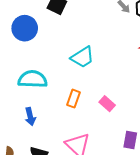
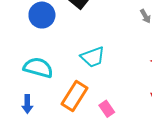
orange rectangle: (74, 99) -> (74, 96), size x1.6

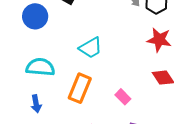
pink rectangle: (107, 109) -> (123, 97), moved

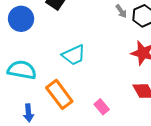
orange rectangle: (80, 88) -> (59, 94), turned -64
blue arrow: (36, 104) -> (29, 113), moved

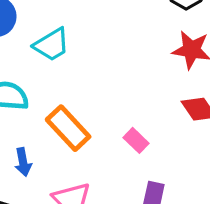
cyan trapezoid: (74, 55) -> (52, 45), moved

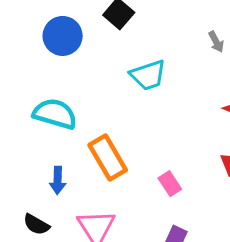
cyan trapezoid: (52, 45) -> (148, 75), moved

